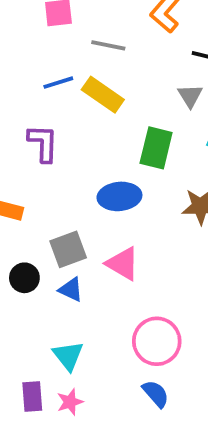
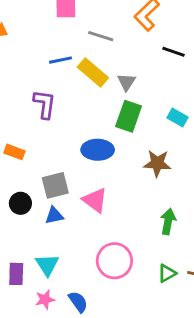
gray triangle: (190, 96) -> (126, 82), moved
blue triangle: (71, 290) -> (54, 216), turned -42
blue semicircle: (156, 394) -> (78, 302), moved
purple rectangle: (32, 396) -> (16, 274), moved

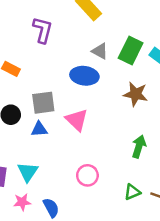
gray triangle: (126, 82) -> (100, 51), moved, turned -42
green rectangle: (129, 116) -> (131, 50), moved
pink circle: (114, 261) -> (87, 175), size x0.7

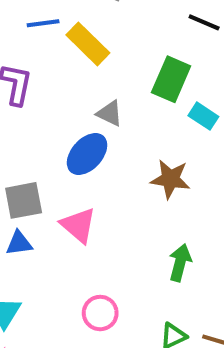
green rectangle: (131, 50) -> (171, 79), moved
blue ellipse: (84, 76) -> (87, 154), turned -52

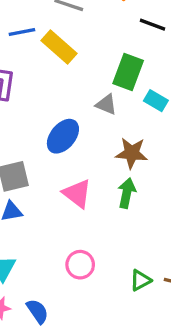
gray triangle: (110, 113) -> (106, 104), moved
pink triangle: (78, 225) -> (77, 194), moved
green arrow: (180, 263) -> (127, 193), moved

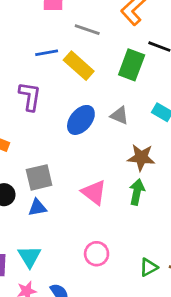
green rectangle: (128, 72) -> (132, 65), moved
blue ellipse: (63, 136) -> (81, 120), moved

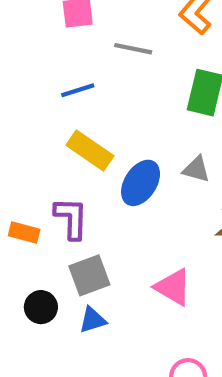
yellow rectangle: (79, 66) -> (90, 151), moved
purple L-shape: (30, 96) -> (71, 218), moved

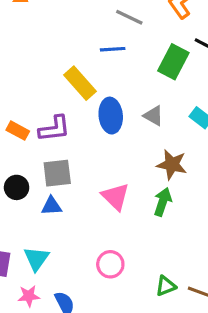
blue line: (78, 90) -> (113, 49), moved
blue ellipse: (141, 183) -> (111, 116), turned -52
purple L-shape: (71, 218) -> (54, 129), turned 68

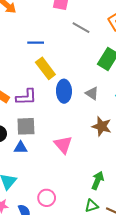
blue line: (113, 49) -> (36, 43), moved
green arrow: (163, 202) -> (98, 180), moved
pink circle: (110, 264) -> (47, 198), moved

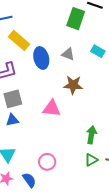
brown star: (102, 126) -> (73, 85), moved
pink triangle: (63, 145) -> (52, 108), turned -30

